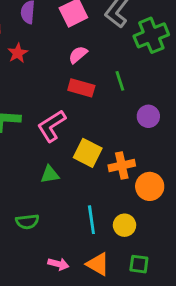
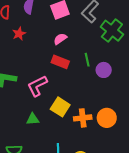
green cross: (151, 35) -> (112, 31), turned -35
purple circle: (148, 116) -> (104, 70), moved
orange circle: (150, 186) -> (107, 118), moved

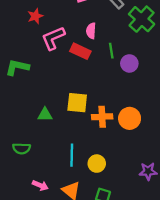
pink semicircle: (60, 39) -> (91, 31), moved, turned -56
pink L-shape: (37, 86) -> (53, 38), moved
yellow square: (60, 107) -> (77, 103), turned -30

